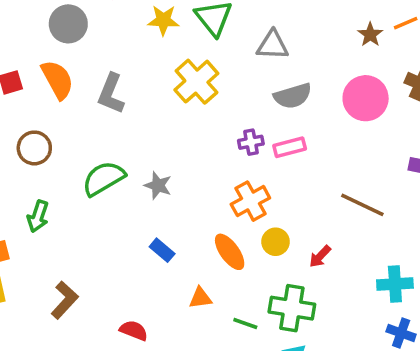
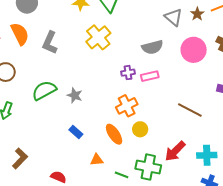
gray triangle: (273, 45) -> (173, 17), moved, turned 36
red arrow: (320, 256) -> (175, 151), moved, size x1.6

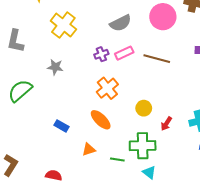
gray star: (75, 95) -> (55, 67), moved
brown line: (190, 110) -> (157, 59), moved
yellow circle: (140, 129) -> (144, 108), moved
red arrow: (175, 151) -> (166, 124), size x0.6

